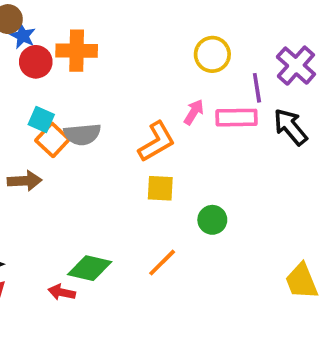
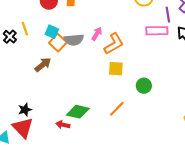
pink arrow: (194, 112) -> (97, 34), moved
brown arrow: (25, 181) -> (43, 65), turned -36

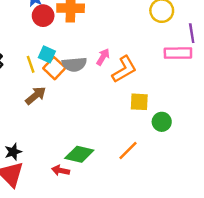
yellow line: (25, 29) -> (31, 64), moved
yellow square: (116, 69) -> (139, 102), moved

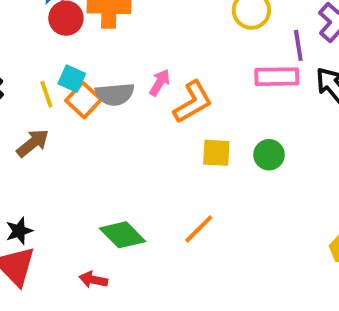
brown arrow: (36, 96) -> (33, 143), moved
green circle: (162, 122) -> (269, 155), moved
green diamond: (79, 154) -> (123, 235), turned 32
red arrow: (61, 170) -> (93, 280), moved

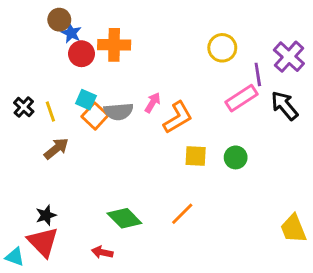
pink rectangle: (277, 77) -> (242, 98), turned -32
yellow line: (46, 94) -> (50, 112), moved

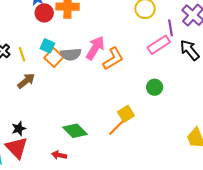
pink arrow: (153, 103) -> (95, 48), size x1.6
yellow square: (196, 156) -> (126, 114), moved, turned -35

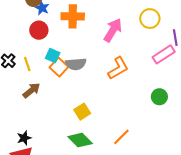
red circle: (44, 13) -> (39, 30), moved
pink arrow: (95, 48) -> (113, 30), moved
yellow square: (126, 114) -> (82, 112), moved

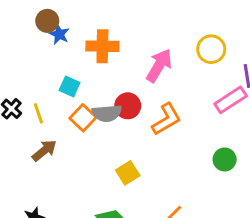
red circle: (39, 30) -> (128, 106), moved
cyan square: (53, 56) -> (70, 86), moved
yellow square: (82, 112) -> (128, 173), moved

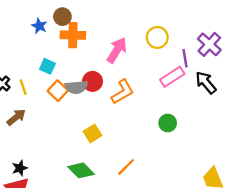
brown circle: (47, 21) -> (62, 17), moved
brown arrow: (44, 151) -> (16, 117), moved

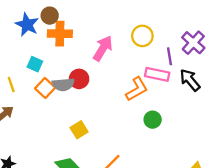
blue star: (39, 26) -> (27, 25), size x1.5
pink rectangle: (172, 77) -> (157, 74), turned 45
orange L-shape: (123, 92) -> (137, 89), moved

